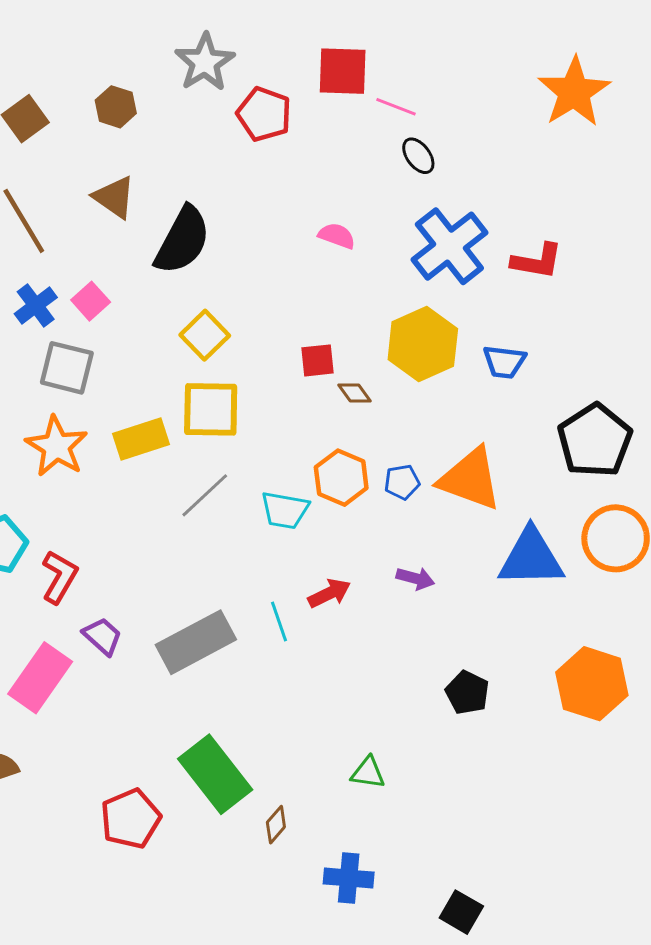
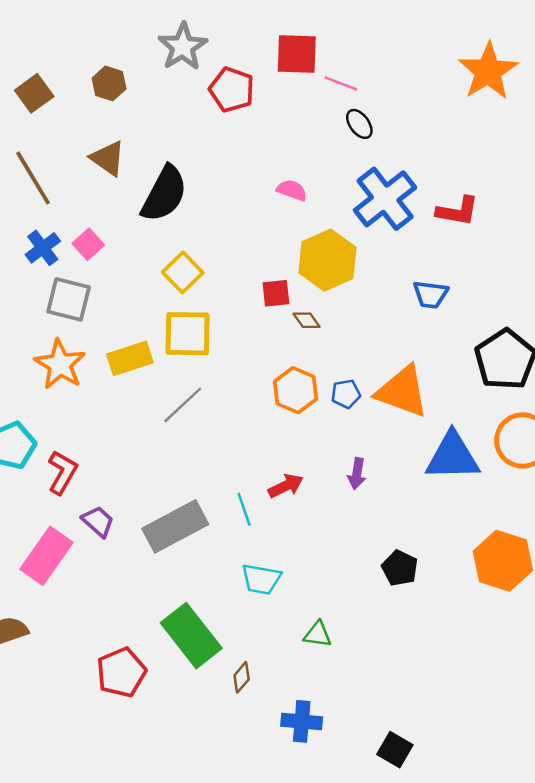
yellow hexagon: (423, 344) -> (327, 260), moved
cyan trapezoid: (285, 510) -> (261, 579), moved
purple arrow: (415, 578) -> (357, 474), turned 84

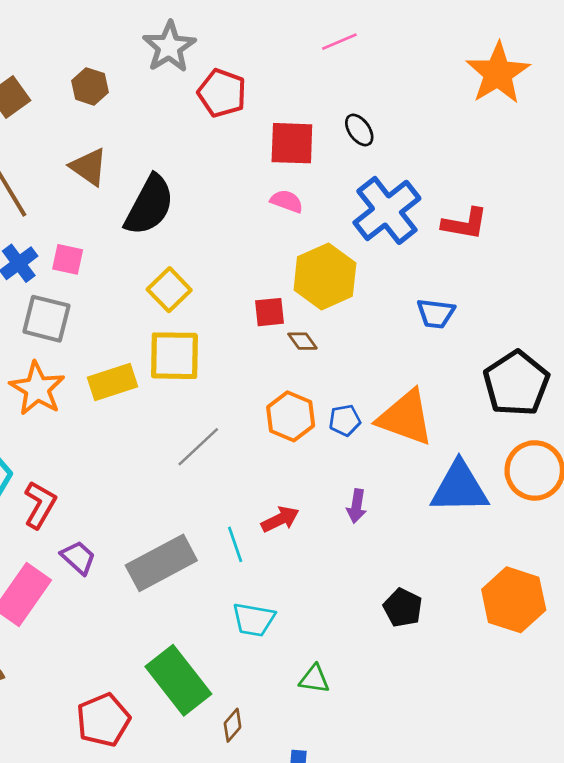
red square: (297, 54) -> (292, 143), moved
pink line: (341, 83) -> (339, 42), moved, turned -44
pink square: (88, 244) -> (68, 259), turned -36
gray line: (183, 405) -> (198, 447), moved

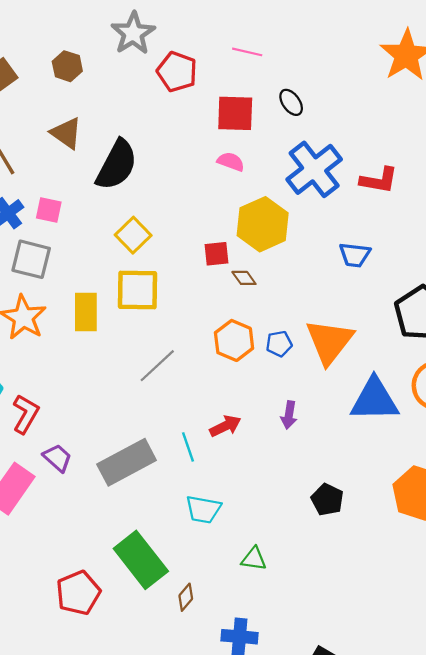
pink line: (339, 42) -> (247, 52), moved, turned 36
yellow rectangle: (112, 382) -> (86, 312), turned -72
orange triangle: (405, 418) -> (330, 342), turned 48

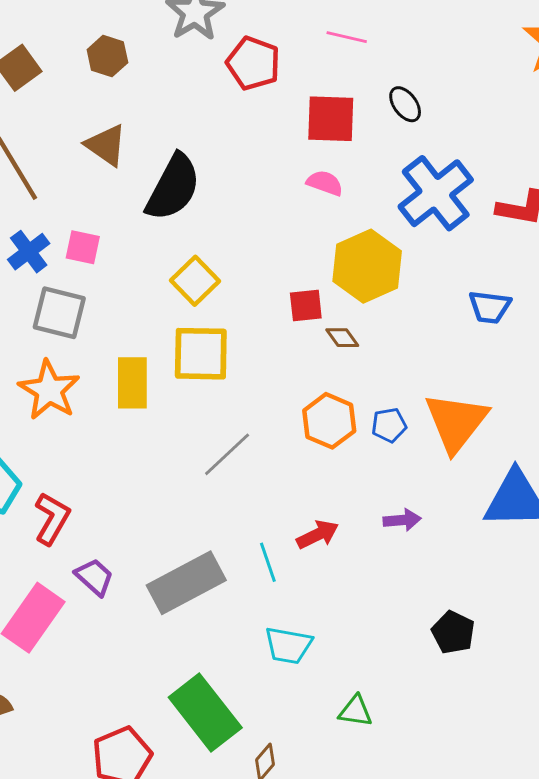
purple arrow: (289, 415) -> (402, 520), turned -104

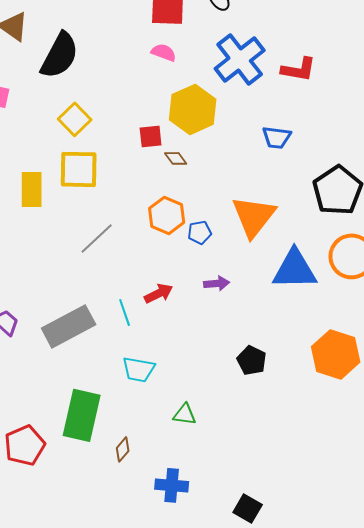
blue pentagon: (389, 425) -> (200, 232), moved
green rectangle: (205, 713) -> (82, 415), turned 51

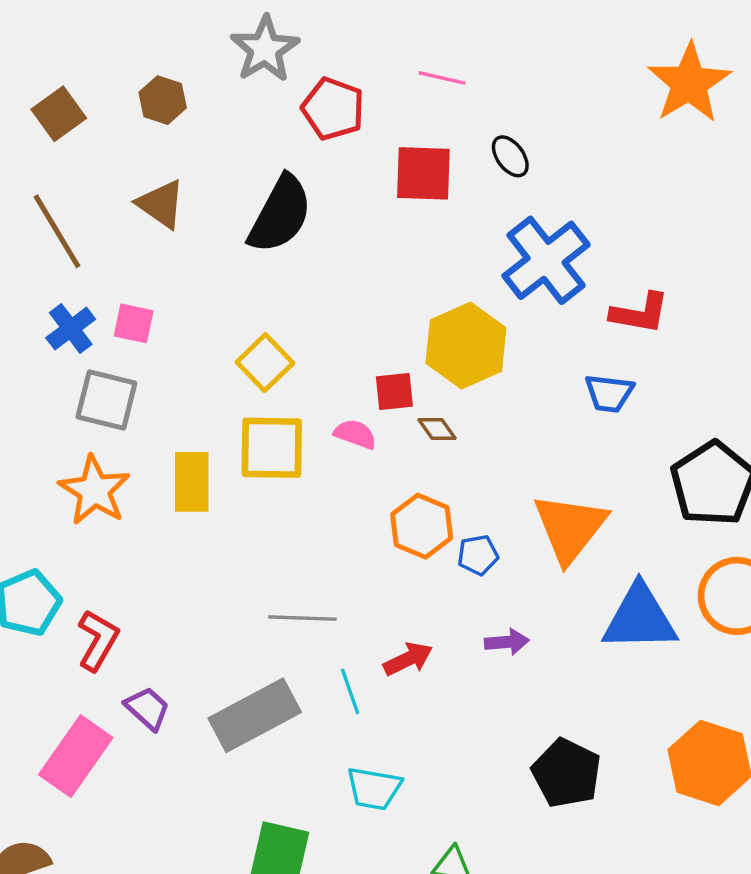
pink semicircle: (164, 52) -> (355, 434), moved
black semicircle: (60, 55) -> (280, 214), moved
red L-shape: (299, 69) -> (640, 313), moved
gray line: (97, 238) -> (302, 618), moved, turned 45
black pentagon: (252, 360) -> (566, 773), size x1.4

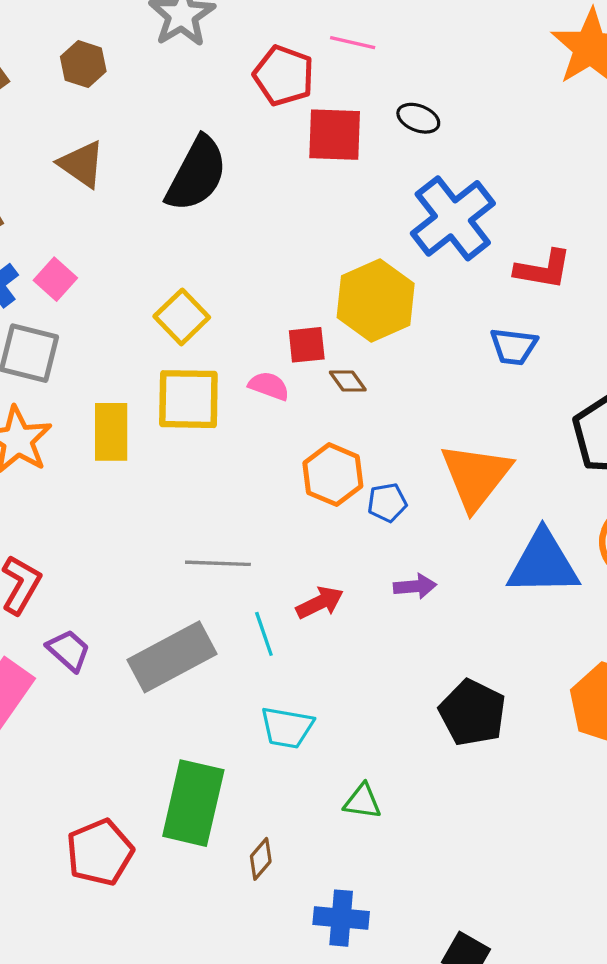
red pentagon: (333, 109) -> (284, 76), moved
black ellipse: (510, 156) -> (418, 118), turned -33
pink square: (134, 323) -> (55, 279), turned 30

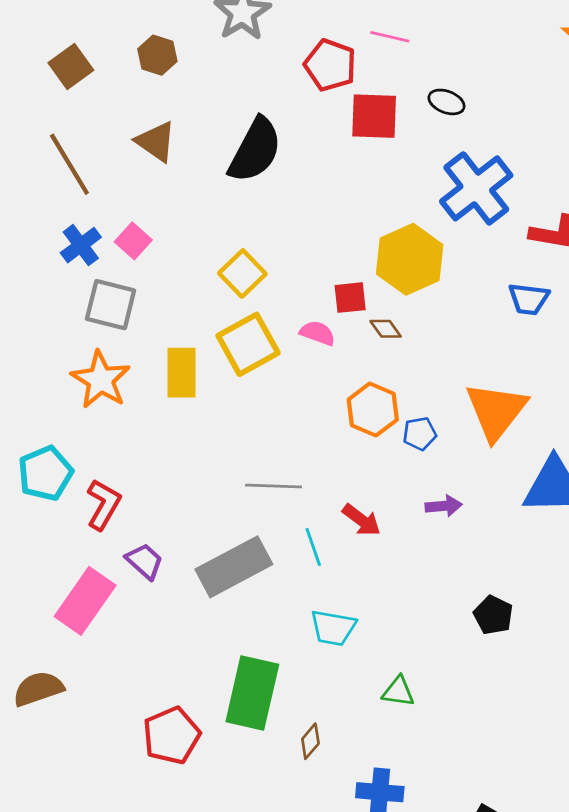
yellow square: (188, 399) -> (248, 344), turned -30
red arrow: (320, 603) -> (361, 520), turned 63
black pentagon: (473, 713) -> (493, 615), size x0.7

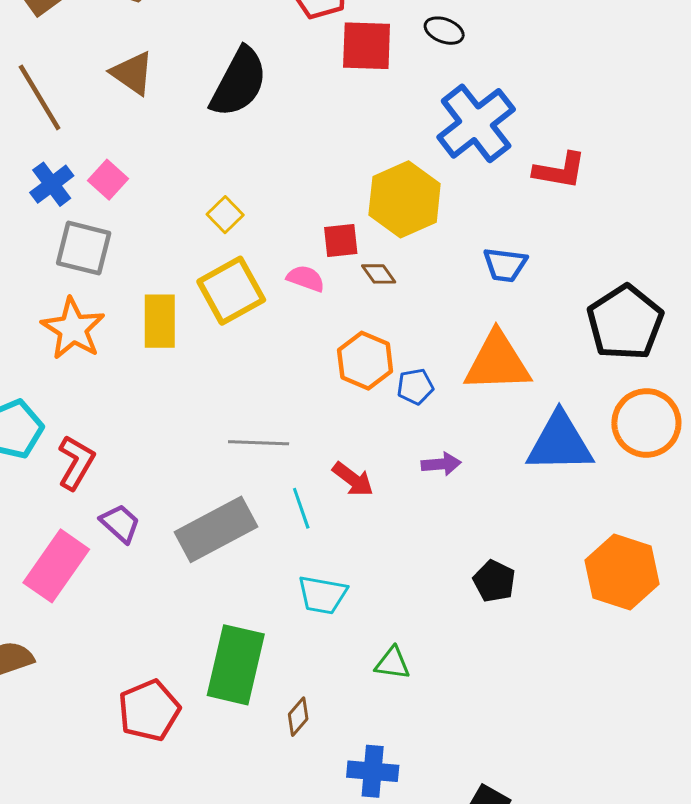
yellow square: (242, 273) -> (225, 215), size x0.7
blue trapezoid: (529, 299) -> (505, 265), moved
orange triangle: (496, 411) -> (497, 362), turned 50

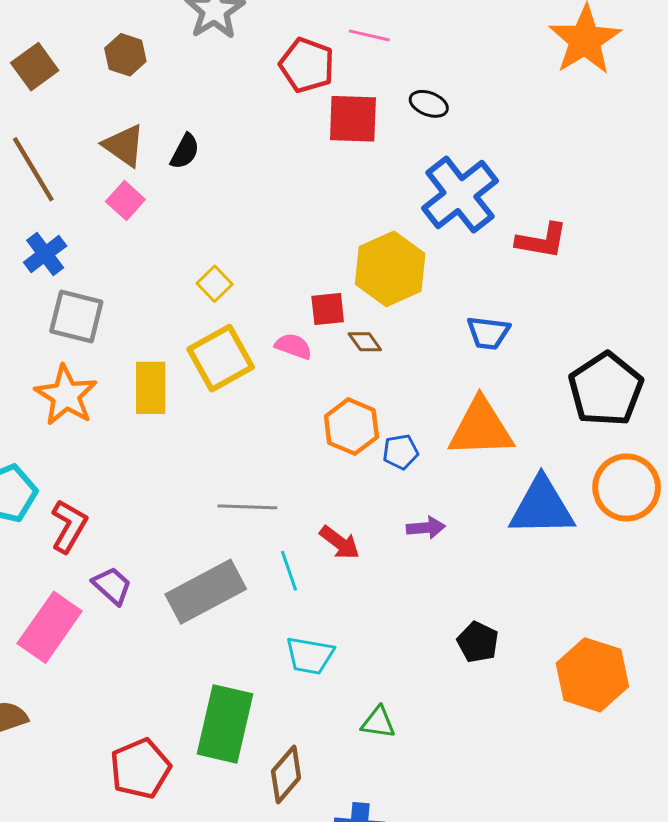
black semicircle: (239, 82) -> (185, 151), moved, size x0.5
pink square: (108, 180) -> (125, 201), moved
orange hexagon: (622, 572) -> (592, 675), moved
brown diamond: (298, 717) -> (286, 774), size x1.5

